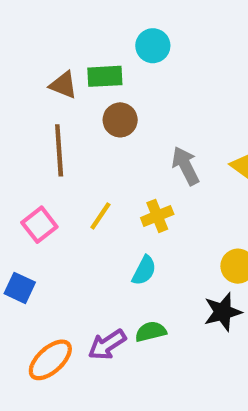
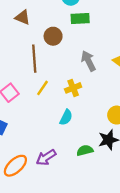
green rectangle: (105, 76) -> (80, 19), moved
brown line: (59, 150) -> (34, 59), moved
green semicircle: (151, 332) -> (85, 150), moved

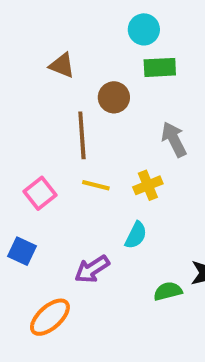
yellow line: (42, 88) -> (96, 185), turned 70
purple arrow: (46, 157) -> (92, 269), moved

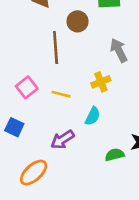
yellow line: (96, 185) -> (61, 94), moved

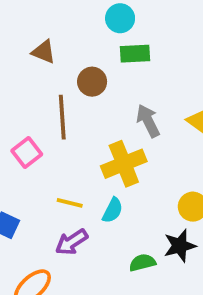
yellow cross: (101, 82) -> (124, 164), size x1.6
pink square: (27, 87) -> (27, 153), moved
yellow line: (61, 94) -> (70, 203), moved

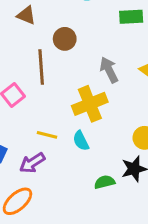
green rectangle: (135, 54) -> (131, 17), moved
cyan semicircle: (113, 210) -> (81, 141), turned 126
purple arrow: (72, 242) -> (32, 163), moved

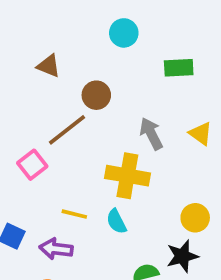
brown line: (41, 67) -> (67, 130), turned 56
yellow cross: (90, 104) -> (127, 176), turned 32
purple arrow: (32, 163) -> (56, 249), turned 40

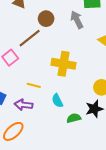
gray arrow: (151, 134) -> (77, 20), moved
cyan semicircle: (116, 221) -> (57, 101), moved

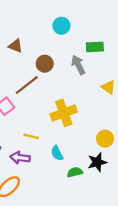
yellow cross: (64, 64) -> (64, 113), turned -30

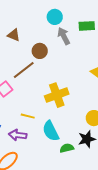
green rectangle: (95, 47) -> (87, 26), moved
gray arrow: (78, 65) -> (64, 36), moved
cyan semicircle: (57, 153) -> (51, 131), size x1.5

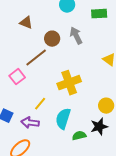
gray arrow: (64, 36) -> (76, 36), moved
yellow line: (28, 116) -> (40, 104), turned -64
cyan semicircle: (51, 131) -> (63, 119), turned 45

